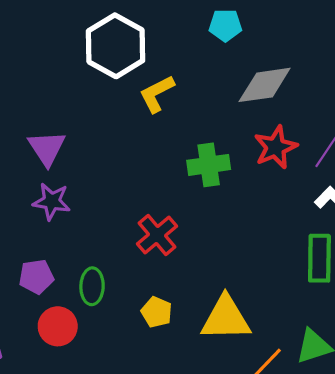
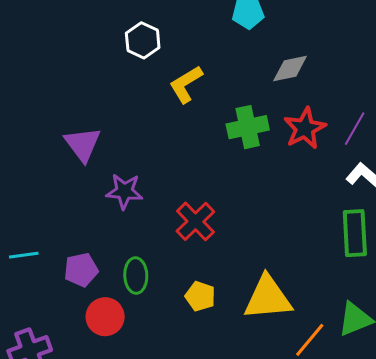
white hexagon: (116, 46) -> (143, 40), size x0.6
gray diamond: (265, 85) -> (290, 69), size x0.7
green cross: (209, 165) -> (248, 127), moved
purple star: (52, 201) -> (124, 191), moved

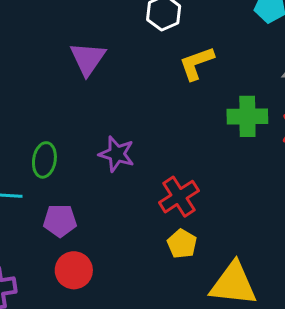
purple triangle: (83, 144) -> (88, 59), moved
green ellipse: (136, 276) -> (44, 160), moved
yellow pentagon: (200, 296) -> (182, 244), moved

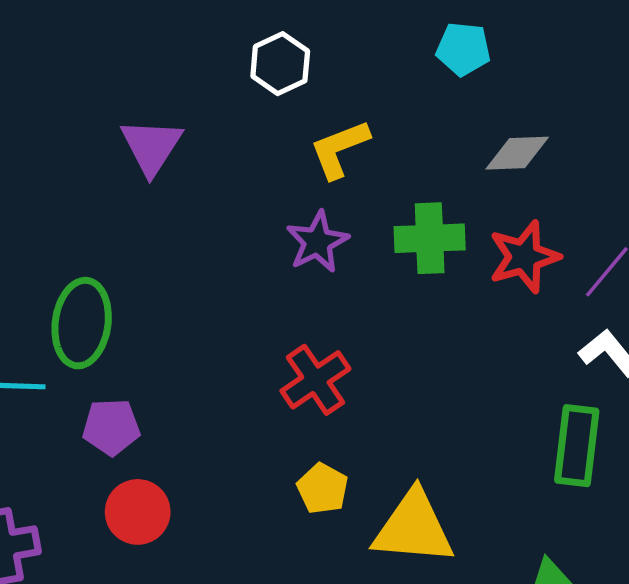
purple star: (117, 154) -> (317, 242), moved, turned 30
green ellipse: (44, 160) -> (82, 323), size x1.4
yellow pentagon: (182, 244) -> (323, 489), moved

